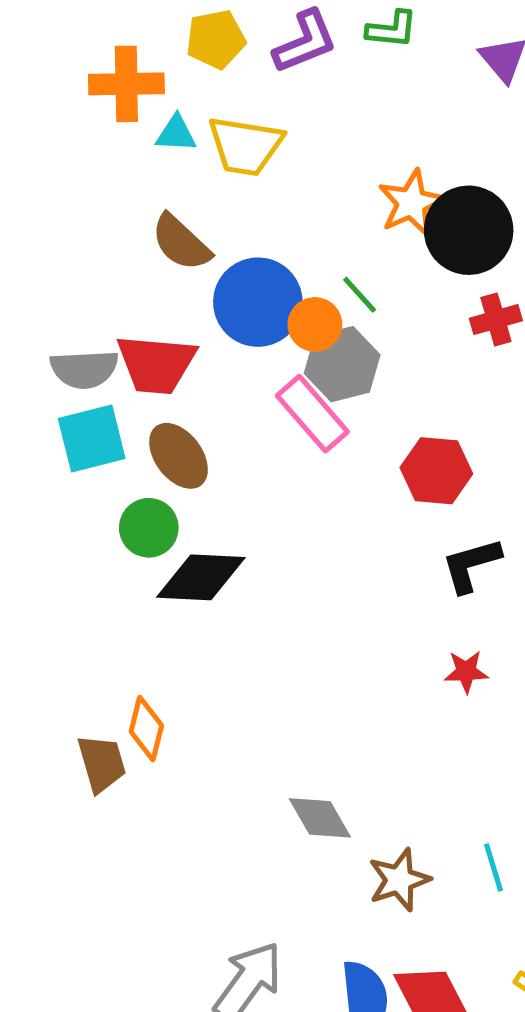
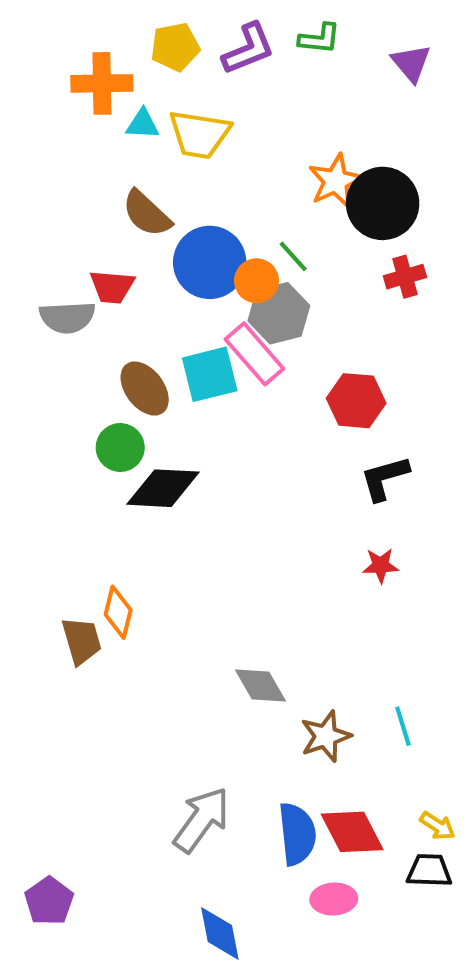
red trapezoid: (156, 364) -> (112, 287), moved, size x0.7
cyan square: (92, 439) -> (210, 374), moved

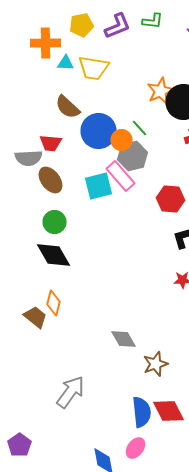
brown ellipse: (145, 389) -> (50, 180), moved
black diamond: (163, 488) -> (54, 255), moved, turned 57
brown trapezoid: (82, 641) -> (36, 317), turned -35
gray arrow: (202, 820) -> (70, 392), moved
pink ellipse: (334, 899) -> (136, 448), moved, turned -50

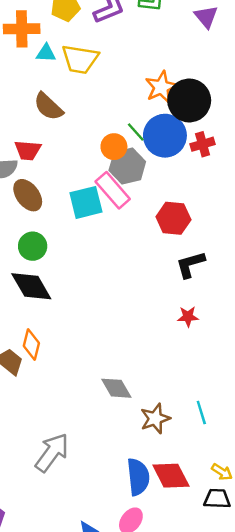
blue circle: (98, 131) -> (165, 136), moved

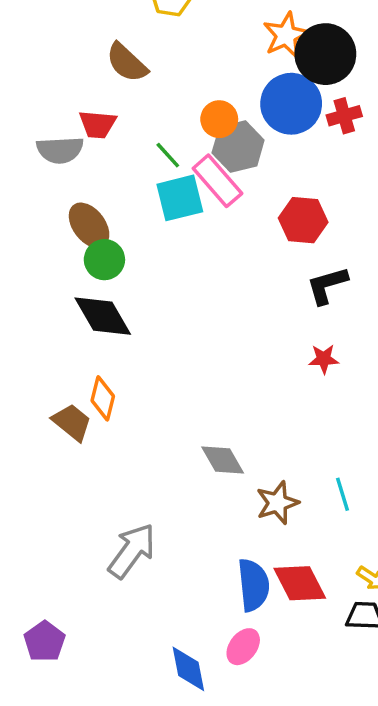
green line: (136, 132) -> (168, 155), moved
brown ellipse: (28, 195) -> (89, 225), moved

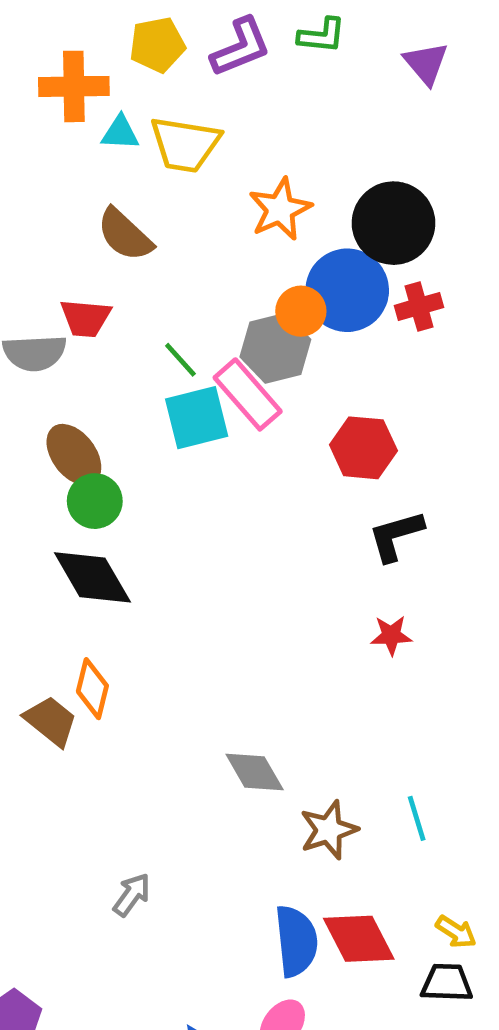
orange star: (286, 35) -> (280, 209), moved
orange circle: (219, 119) -> (301, 311), moved
gray arrow: (132, 551) -> (132, 895), size x0.6

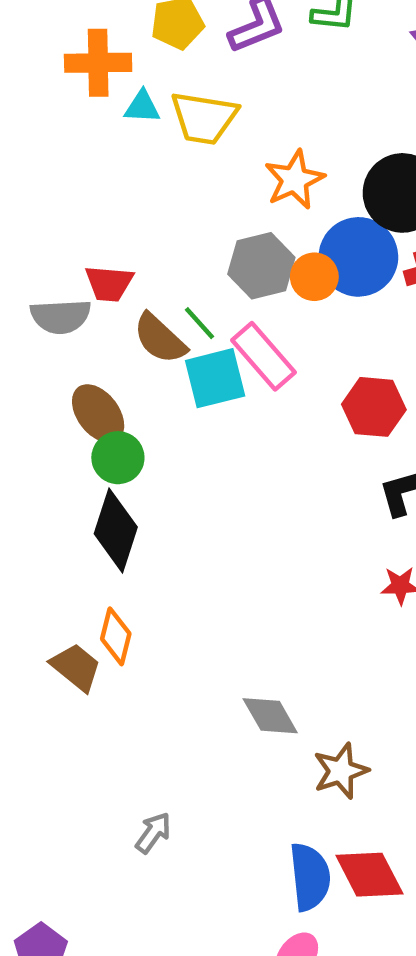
brown semicircle: (125, 235) -> (160, 339), moved
gray hexagon: (275, 348) -> (261, 266), moved
black diamond: (92, 577) -> (116, 530), turned 48

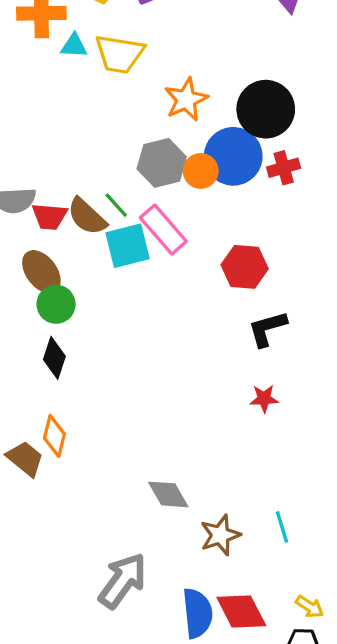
red trapezoid: (109, 283) -> (50, 216), moved
black diamond: (116, 530) -> (54, 358), size x0.7
gray arrow: (153, 833) -> (123, 581), moved, size x1.8

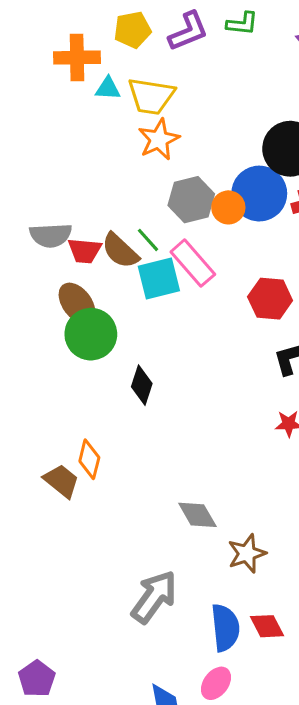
orange star: (186, 99) -> (159, 139), moved
green circle: (56, 304) -> (91, 334), size x1.4
black diamond: (54, 358) -> (142, 385), moved
red diamond: (241, 611) -> (267, 626), size x0.7

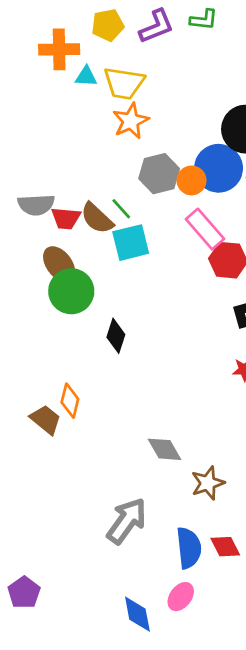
pink rectangle: (193, 263) -> (205, 229), moved

